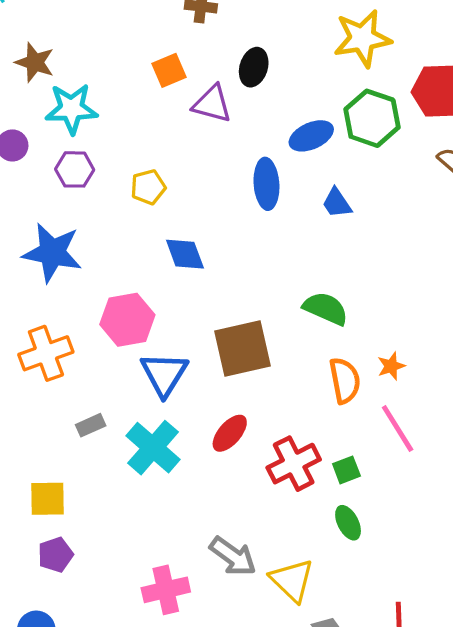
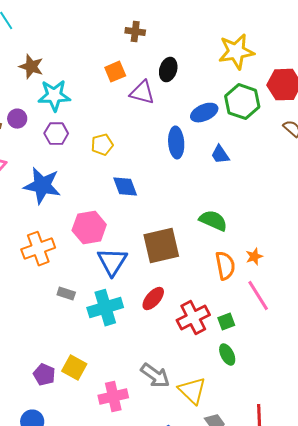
gray rectangle: (91, 425) -> (66, 294), turned 42
cyan cross: (153, 448) -> (105, 308), turned 32
yellow square: (47, 499) -> (74, 368), moved, turned 30
purple pentagon: (55, 555) -> (44, 375), turned -30

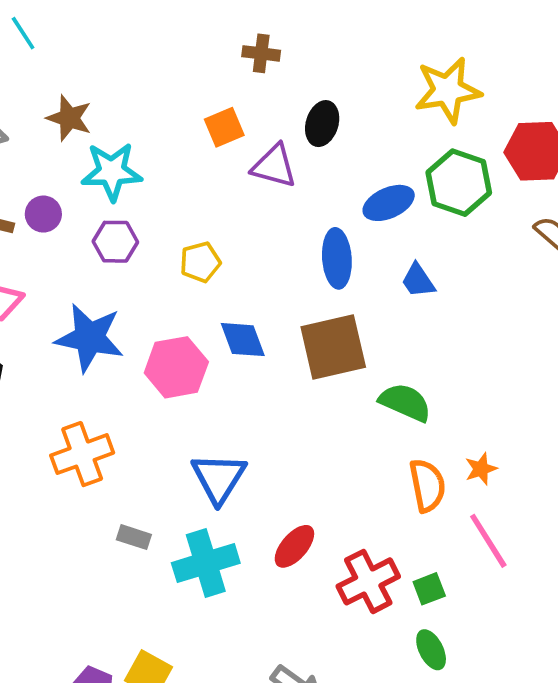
pink hexagon: (89, 228) -> (176, 367), moved
brown square: (161, 246) -> (333, 347), moved

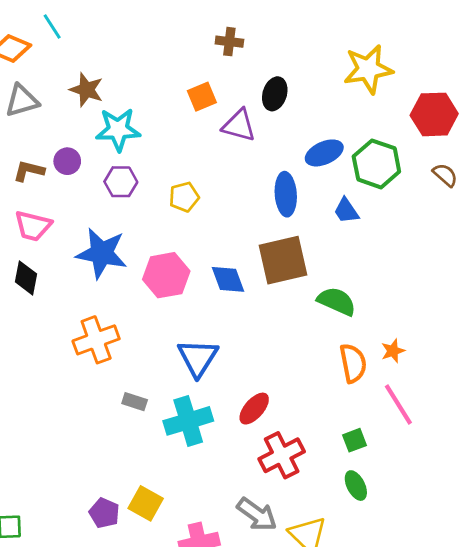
green hexagon: (459, 183) -> (376, 164), moved
blue diamond: (243, 340) -> (228, 279), moved
red cross: (368, 581) -> (282, 455), moved

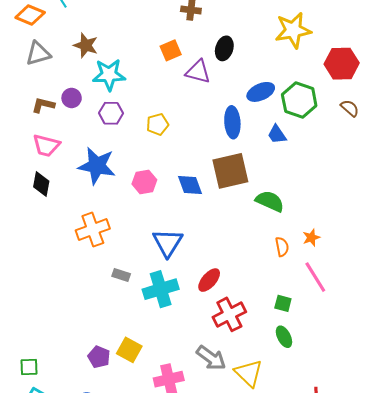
pink hexagon: (166, 275) -> (144, 182), size x0.7
orange semicircle: (353, 363) -> (282, 247), size x0.7
green square: (354, 440) -> (283, 303), turned 36

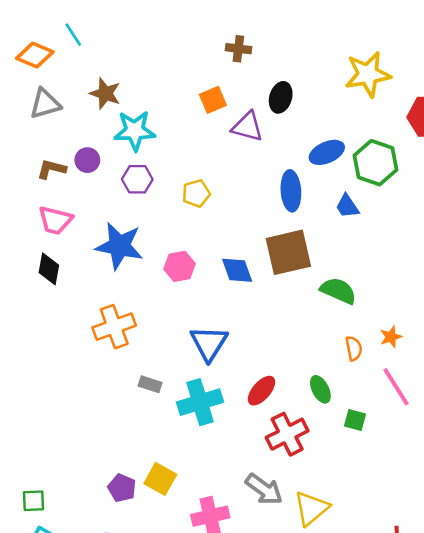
green ellipse: (284, 337) -> (320, 389), moved
yellow triangle: (249, 373) -> (311, 508), turned 36

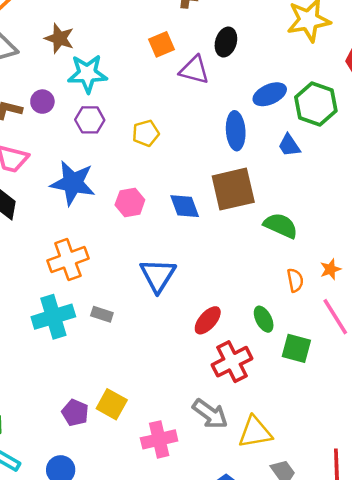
cyan cross: (200, 402) -> (53, 317), moved
green square: (355, 420) -> (296, 348), size x1.4
yellow triangle: (311, 508) -> (255, 432), turned 30

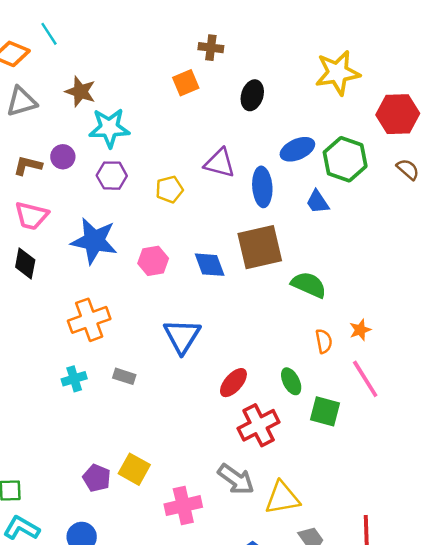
orange square: (162, 44) -> (186, 83), moved
purple triangle: (194, 70) -> (220, 163), moved
cyan cross: (53, 317) -> (74, 379), size x0.6

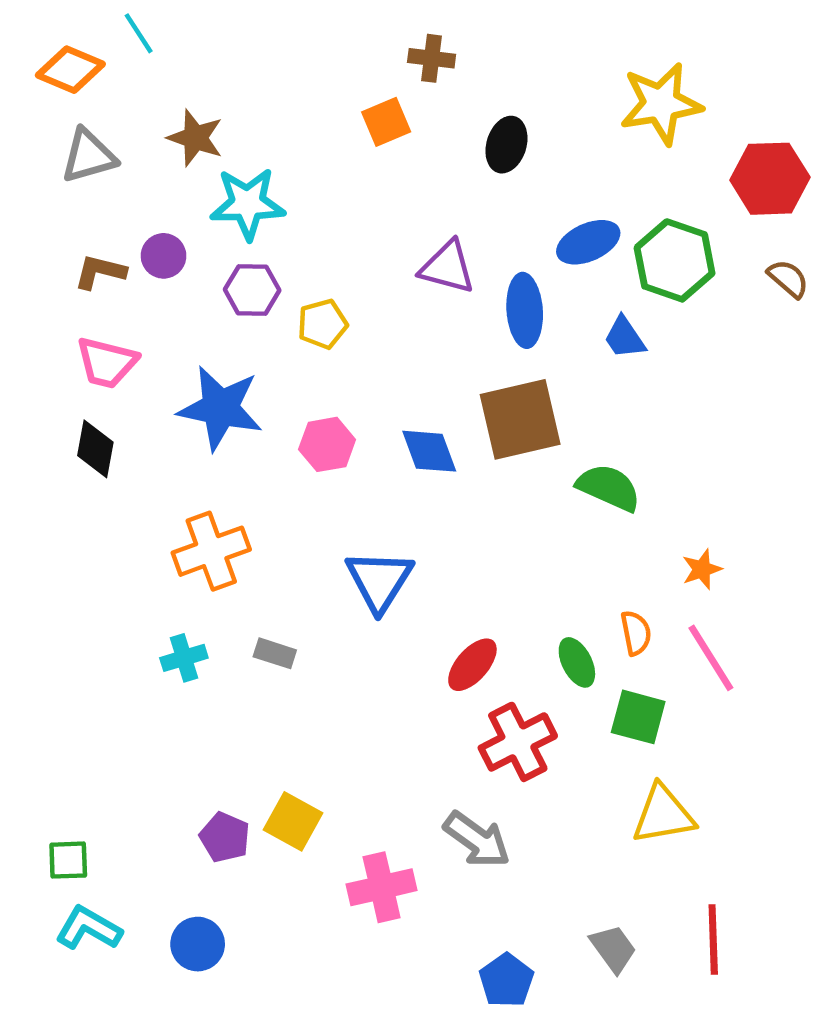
yellow pentagon: (169, 189) -> (323, 324), moved
orange semicircle: (324, 341) -> (636, 633), moved
yellow triangle: (282, 498) -> (663, 815), moved

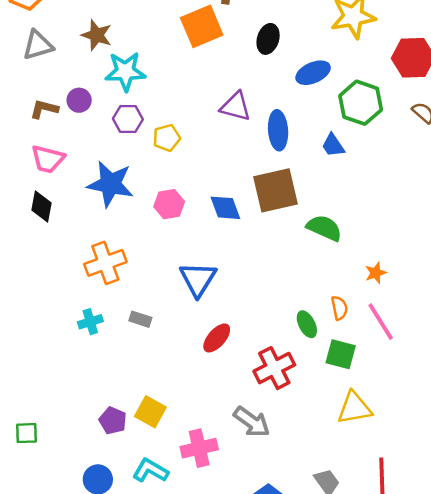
orange square: (386, 122) -> (202, 26), size x1.6
blue ellipse: (588, 242) -> (313, 73), moved
red ellipse: (472, 665) -> (217, 338), moved
cyan L-shape: (89, 928) -> (150, 471), moved

